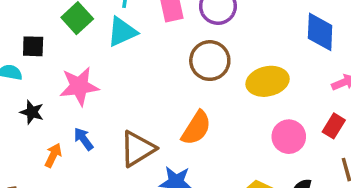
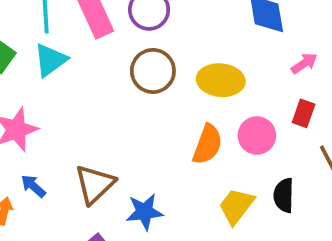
yellow ellipse: (268, 81) -> (221, 80), turned 30
orange semicircle: (196, 128) -> (208, 144), moved

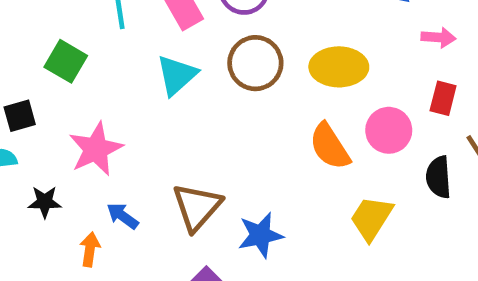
cyan triangle: (50, 60) -> (177, 75), moved
pink arrow: (304, 63) -> (438, 37), turned 44
orange semicircle: (208, 144) -> (330, 146), turned 132
black semicircle: (284, 195) -> (439, 177), moved

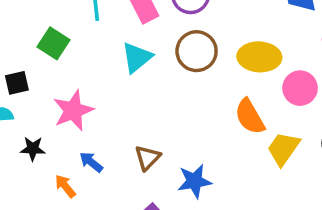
pink circle: (389, 130) -> (300, 88), moved
brown triangle: (197, 207) -> (147, 158), size x0.7
yellow trapezoid: (371, 218) -> (283, 149), moved
orange arrow: (90, 249) -> (65, 186), turned -50

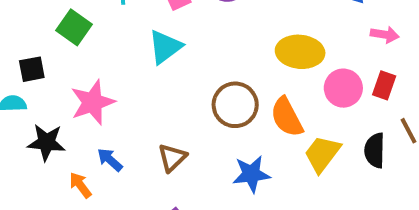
brown circle: (197, 51) -> (235, 105), moved
black star: (33, 149) -> (46, 142), size x1.4
blue star: (194, 181) -> (251, 174), moved

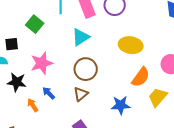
yellow ellipse: (300, 52) -> (131, 45), moved
brown circle: (235, 105) -> (86, 69), moved
orange semicircle: (287, 117) -> (141, 77), turned -120

